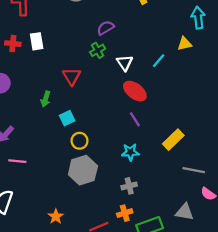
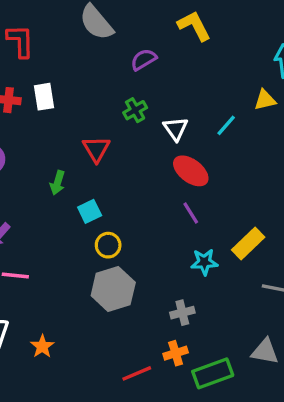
purple semicircle: (105, 28) -> (144, 60), moved
cyan star: (130, 152) -> (204, 262), moved
orange star: (56, 216) -> (42, 346), moved

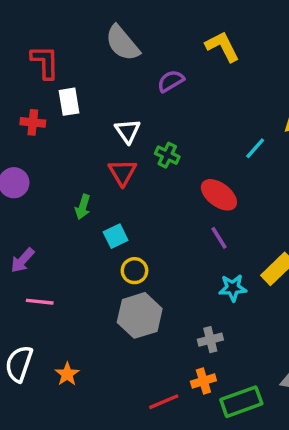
white rectangle: (44, 97) -> (69, 102), moved
green cross: (135, 110) -> (167, 155), moved, turned -35
white triangle: (176, 129) -> (128, 131), moved

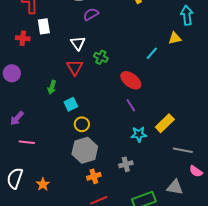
purple semicircle: (171, 81) -> (91, 14), moved
orange cross: (203, 381) -> (94, 176), moved

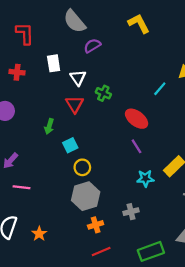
white rectangle: (44, 26) -> (54, 63), moved

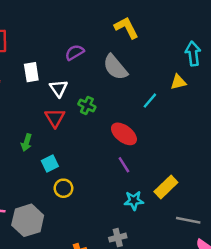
gray semicircle: (75, 21) -> (115, 67), moved
gray hexagon: (86, 196) -> (28, 220), moved

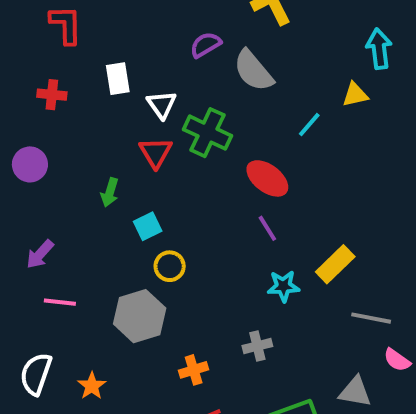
purple semicircle: (75, 52) -> (206, 45), moved
green cross: (87, 105) -> (208, 133), size x1.6
gray hexagon: (28, 220) -> (140, 316), moved

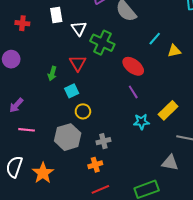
yellow triangle: (355, 95) -> (174, 51), moved
red triangle: (156, 152) -> (78, 63), moved
gray cross: (257, 346) -> (103, 141), moved
orange star: (92, 386) -> (43, 173), size x1.5
gray triangle: (355, 392) -> (170, 163), moved

